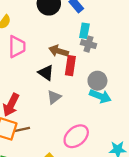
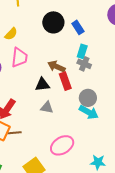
red rectangle: (70, 66) -> (65, 81), turned -36
black triangle: (46, 73) -> (42, 85), turned -49
gray triangle: (54, 97) -> (47, 108), turned 40

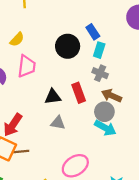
black circle: (53, 22) -> (68, 46), moved
cyan rectangle: (82, 51) -> (99, 50), moved
brown arrow: (56, 67) -> (112, 96), moved

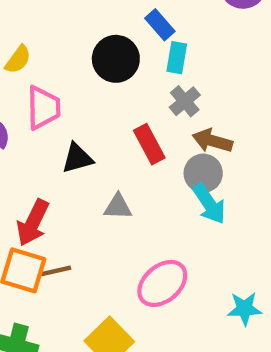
gray cross: (100, 73) -> (185, 101), turned 35
black triangle: (53, 97) -> (77, 158), moved
cyan arrow: (105, 128) -> (209, 204), turned 35

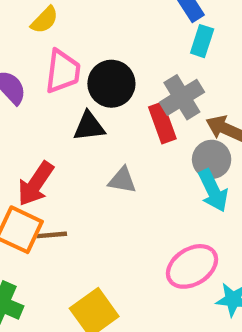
black circle: (116, 59) -> (111, 84), moved
gray cross: (185, 101) -> (182, 97), moved, size x1.4
pink ellipse: (162, 283) -> (192, 266), moved

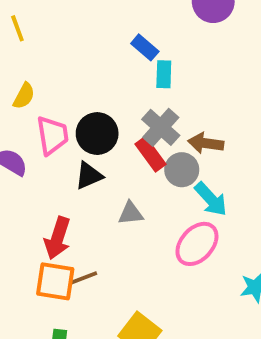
gray circle: (212, 159) -> (182, 170), moved
pink ellipse: (192, 266) -> (197, 244), moved

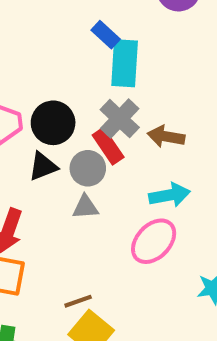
cyan rectangle: (164, 74) -> (125, 63), size x1.6
gray circle: (182, 170) -> (88, 168), moved
cyan arrow: (211, 199) -> (170, 195), turned -60
brown line: (84, 278) -> (78, 301), moved

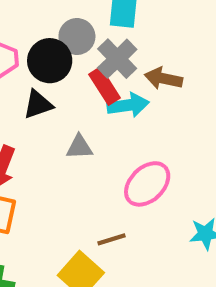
gray circle: (88, 168) -> (77, 36), moved
cyan arrow: (170, 195) -> (128, 105), moved
brown line: (78, 301) -> (112, 239), moved

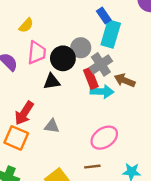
gray triangle: (79, 147) -> (52, 126), moved
brown line: (112, 239) -> (92, 167), moved

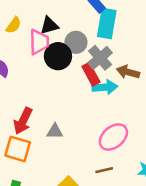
pink trapezoid: (37, 53) -> (39, 42), moved
black triangle: (52, 82) -> (49, 25), moved

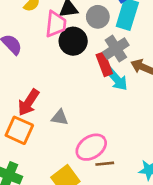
gray circle: (76, 42) -> (98, 17), moved
cyan arrow: (105, 87) -> (117, 79), turned 45
pink ellipse: (113, 137) -> (91, 147), moved

